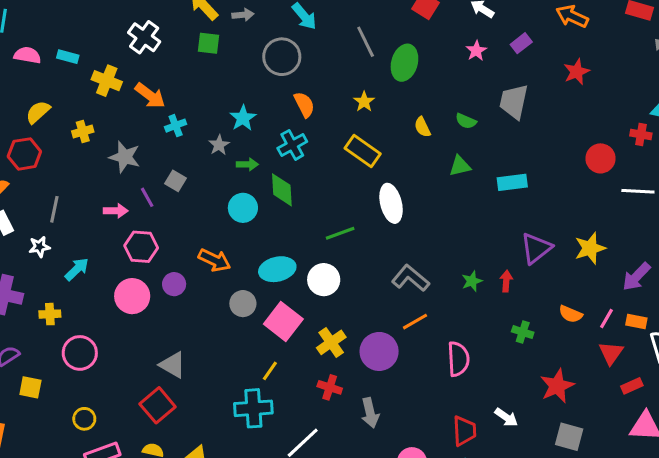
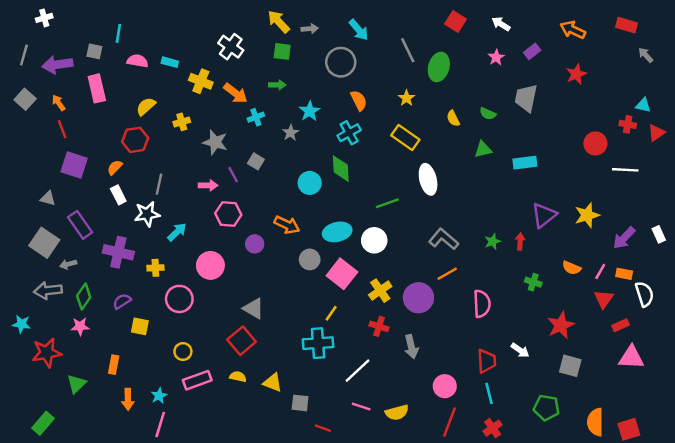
green arrow: (247, 164) -> (277, 85), moved
white star: (39, 247) -> (147, 214), size x1.5
pink circle: (132, 296) -> (210, 265), moved

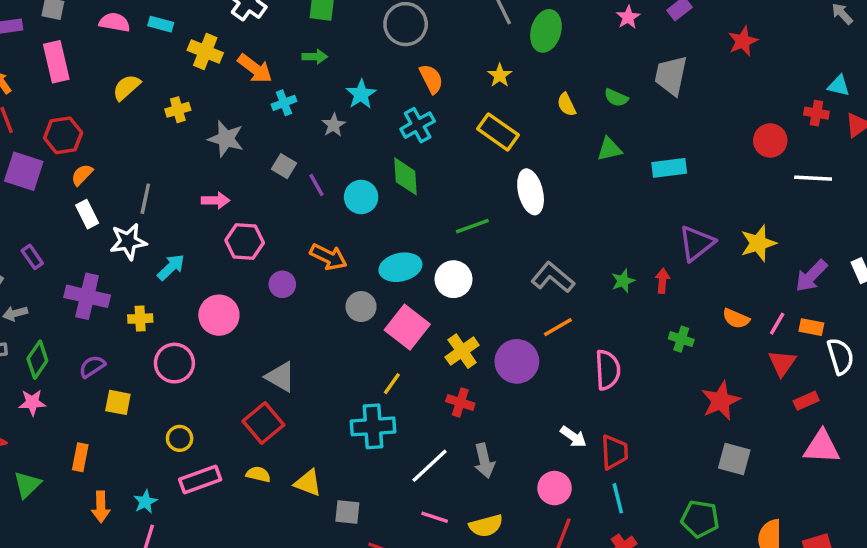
red hexagon: (135, 140) -> (63, 135), moved
purple line: (233, 175) -> (317, 185), moved
purple rectangle: (80, 225) -> (32, 257), size x0.6
gray arrow: (411, 347) -> (484, 461), moved
white arrow: (520, 350) -> (573, 437), moved

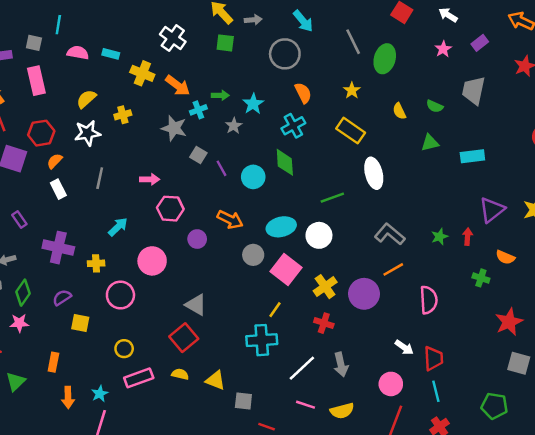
green arrow: (315, 57) -> (220, 95), moved
gray star: (226, 139) -> (174, 128), moved
white star: (128, 242) -> (88, 133), moved
orange semicircle: (736, 319) -> (505, 257), moved

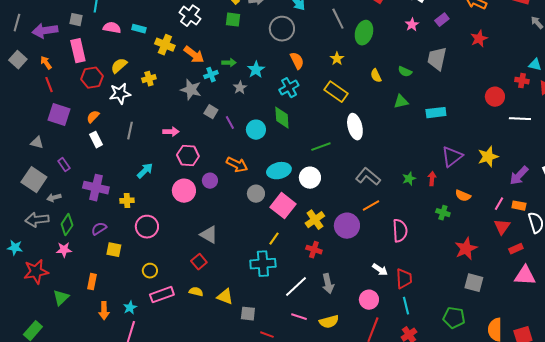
red hexagon: (41, 133) -> (92, 78), moved
pink circle: (152, 261) -> (184, 191), moved
red square: (184, 338) -> (199, 262), size x0.7

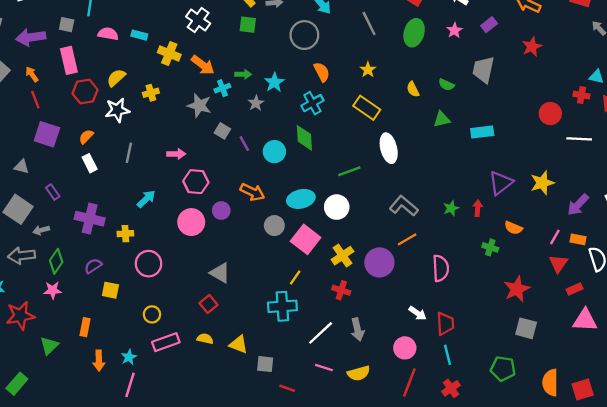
green ellipse: (364, 33) -> (414, 33), moved

